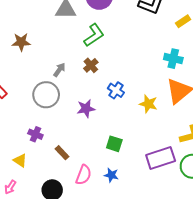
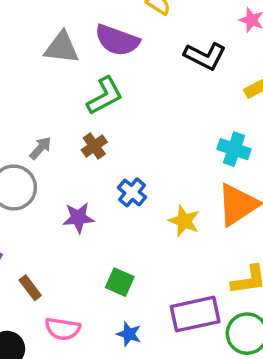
pink semicircle: (84, 175) -> (63, 329), turned 72
blue star: (111, 175) -> (129, 334), moved

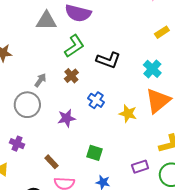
black L-shape: (205, 56) -> (108, 60), moved
cyan cross: (234, 149) -> (152, 69), turned 30
brown rectangle: (30, 288) -> (51, 162), moved
purple rectangle: (195, 314) -> (140, 167), size x0.6

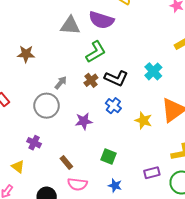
black L-shape: (108, 60) -> (116, 78), moved
cyan cross: (152, 69) -> (153, 71), moved

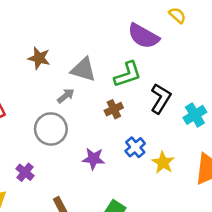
gray triangle: (70, 26) -> (83, 70), moved
black L-shape: (116, 78) -> (161, 99), moved, turned -95
gray arrow: (61, 83) -> (66, 96), moved
yellow star: (143, 120) -> (163, 163), moved

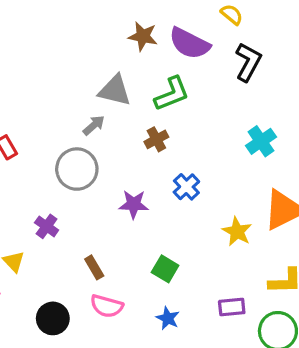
brown star: (39, 58) -> (143, 36), moved
black L-shape: (161, 99) -> (248, 62), moved
yellow star: (163, 163) -> (237, 232), moved

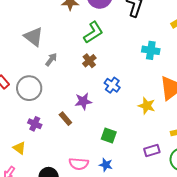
gray triangle: (115, 91) -> (33, 37), moved, turned 35
cyan cross: (261, 141) -> (151, 50), turned -36
gray circle: (77, 169) -> (29, 88), moved
brown rectangle: (94, 267) -> (65, 119), moved
blue star: (168, 318) -> (106, 165), moved

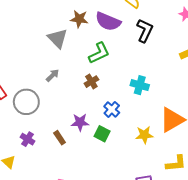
gray triangle: (33, 37) -> (58, 38), moved
cyan cross: (151, 50) -> (140, 85), moved
yellow star: (147, 106) -> (144, 135), turned -30
green square: (109, 136) -> (102, 134), moved

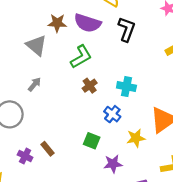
brown cross: (91, 82) -> (90, 86), moved
blue cross: (112, 109) -> (112, 114), moved
purple star: (80, 122) -> (113, 164), moved
purple cross: (27, 139) -> (25, 156), moved

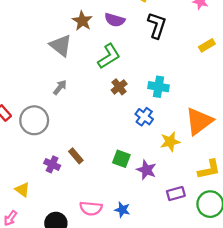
brown star: (57, 23) -> (82, 21), turned 30
purple semicircle: (87, 23) -> (115, 20), size x0.7
green square: (92, 141) -> (121, 159), moved
purple star: (113, 164) -> (146, 170), turned 30

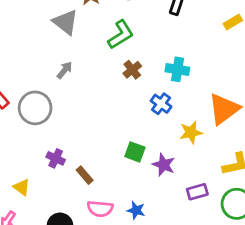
brown rectangle: (76, 156) -> (85, 175), moved

